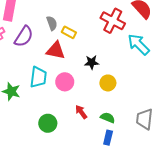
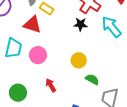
black star: (92, 62) -> (81, 24), moved
green semicircle: (108, 118) -> (92, 79), moved

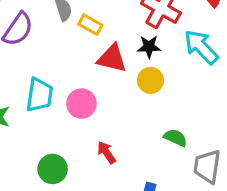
red triangle: (32, 25) -> (112, 58), moved
yellow circle: (79, 60) -> (151, 80), moved

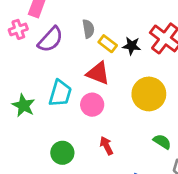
black star: (149, 47) -> (132, 46), moved
red triangle: (112, 58) -> (98, 73), moved
yellow circle: (151, 80) -> (149, 94), size x1.6

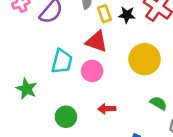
yellow rectangle: (108, 44) -> (105, 14), turned 35
green star: (23, 105) -> (27, 89), moved
red arrow: (106, 146) -> (107, 109), turned -63

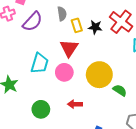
red triangle: (97, 41) -> (69, 48), turned 42
yellow circle: (145, 59) -> (99, 75), moved
green semicircle: (158, 103) -> (120, 90), moved

